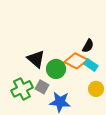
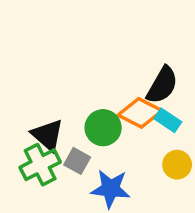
black semicircle: (88, 46) -> (162, 85), size x1.5
black triangle: (36, 59) -> (48, 135), moved

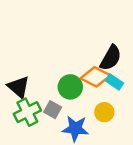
black triangle: (48, 135) -> (19, 87), moved
yellow circle: (177, 165) -> (104, 112), moved

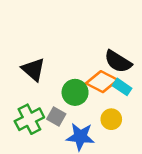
black semicircle: (111, 58) -> (118, 61), turned 92
black triangle: (19, 87) -> (33, 70), moved

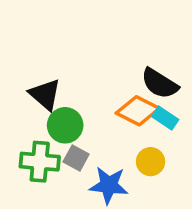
green circle: (75, 92) -> (65, 125), moved
green cross: (29, 119) -> (40, 162), turned 32

